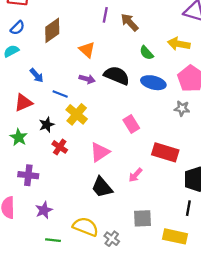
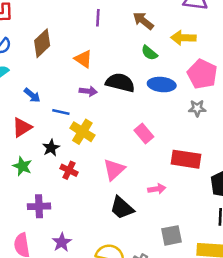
brown arrow: (130, 22) -> (143, 21), moved
pink arrow: (135, 175) -> (157, 189), turned -133

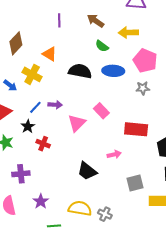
purple arrow: (88, 91) -> (55, 105), moved
blue line: (61, 112) -> (35, 107), moved, turned -56
yellow cross: (82, 132) -> (32, 74), moved
pink triangle: (114, 169) -> (77, 123), moved
gray square: (172, 235) -> (135, 183), moved

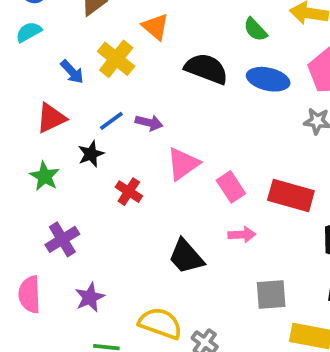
pink rectangle: (101, 111) -> (231, 187), moved
red cross: (43, 144) -> (129, 192), moved
purple cross: (21, 174) -> (62, 239), turned -36

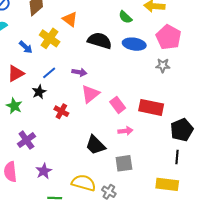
purple arrow: (149, 123) -> (79, 72), moved
gray square: (271, 295) -> (124, 163), moved

